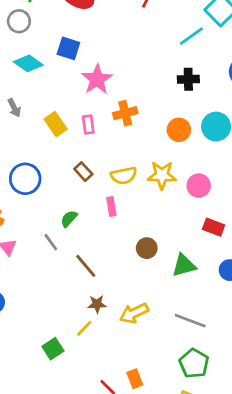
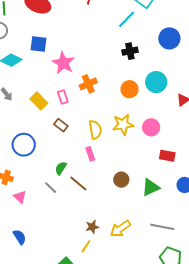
brown rectangle: (83, 172) -> (61, 125), moved
yellow semicircle: (124, 176) -> (95, 130), turned -78
brown line: (86, 266) -> (78, 183), moved

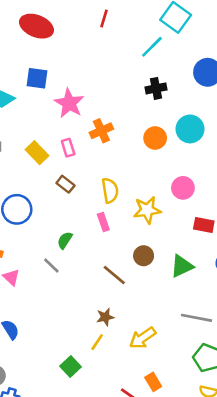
yellow star: (123, 124) -> (147, 210), moved
brown line: (78, 183) -> (114, 275), moved
yellow arrow: (120, 229) -> (143, 338), moved

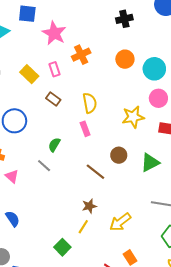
cyan circle: (190, 129) -> (154, 69), moved
pink circle: (183, 188) -> (158, 98), moved
yellow star: (147, 210) -> (133, 117), moved

